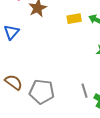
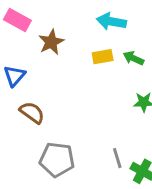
brown semicircle: (14, 82) -> (32, 113), moved

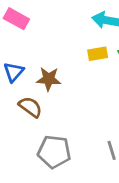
brown star: (51, 42) -> (49, 79), moved, turned 30

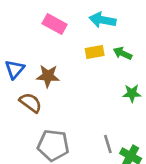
pink rectangle: (16, 19) -> (55, 24), moved

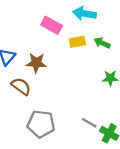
pink rectangle: (55, 24) -> (52, 25), moved
gray line: (108, 144) -> (89, 123), turned -42

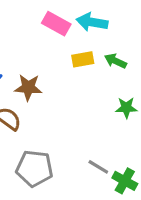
pink rectangle: (52, 25) -> (56, 24), moved

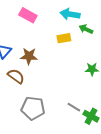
pink rectangle: (56, 24) -> (28, 15), moved
green arrow: (115, 61) -> (86, 29), moved

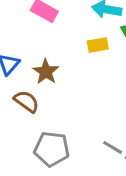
brown star: (29, 56) -> (46, 72), turned 30

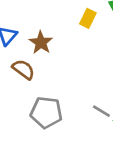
yellow rectangle: (98, 45) -> (88, 18), turned -54

